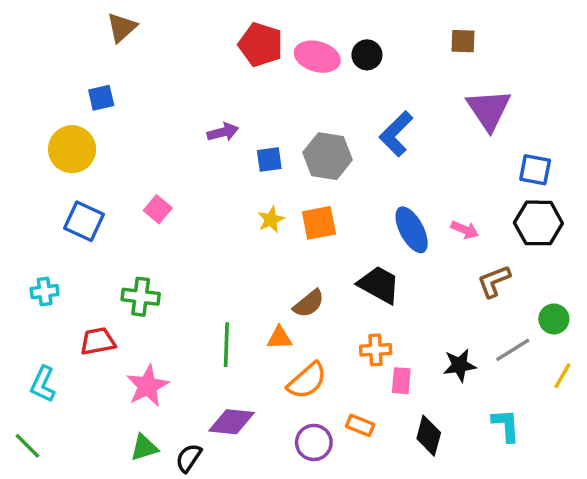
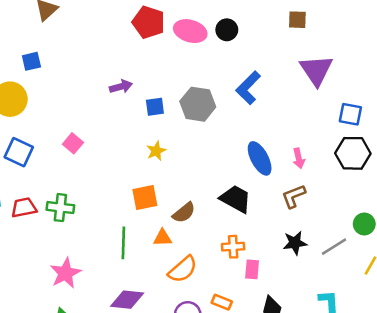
orange square: (319, 223) -> (145, 197), moved
pink arrow: (465, 230) -> (299, 158), turned 54
brown L-shape: (494, 281) -> (294, 196), moved
red trapezoid: (98, 341) -> (24, 208), moved
black star: (460, 365) -> (295, 243), moved

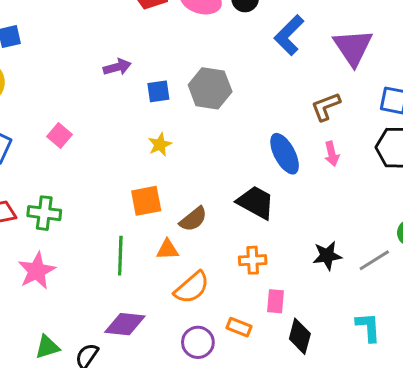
blue L-shape: (248, 88) -> (289, 35), moved
brown L-shape: (294, 196) -> (326, 107), moved
pink rectangle: (252, 269) -> (275, 301), moved
pink star: (65, 273) -> (37, 271), moved

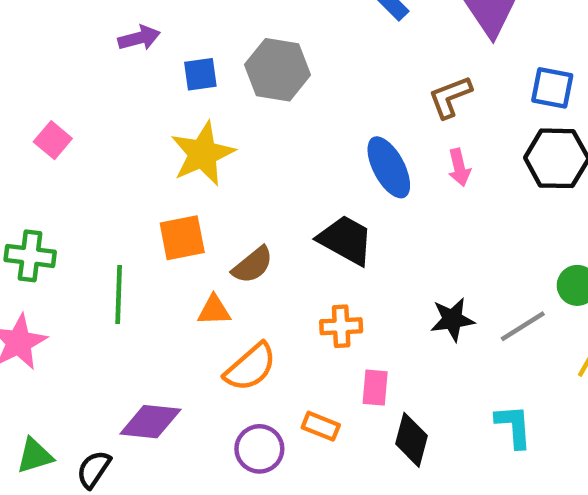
yellow star: (160, 145) -> (203, 154), size x1.8
green line: (120, 256) -> (119, 294), moved

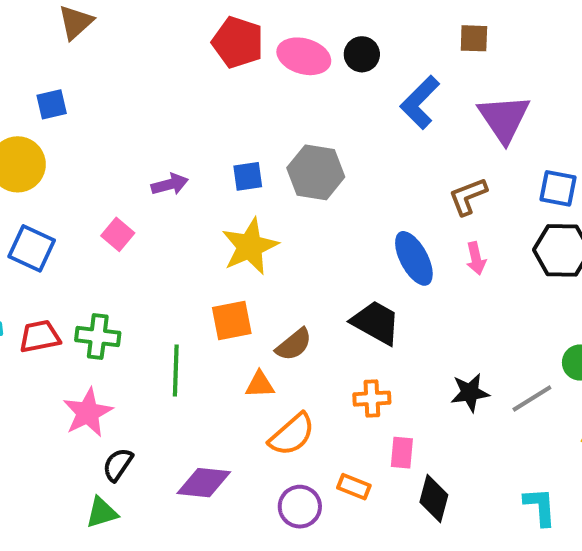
purple arrow: (139, 38) -> (170, 184), moved
cyan L-shape: (514, 426) -> (540, 507), moved
black semicircle: (94, 469) -> (118, 465), moved

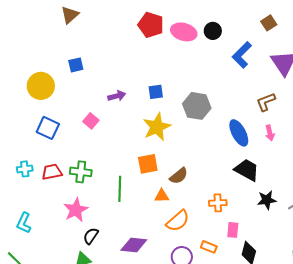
brown square: (474, 38) -> (269, 23), turned -35
blue square: (52, 104) -> (76, 65), moved
gray hexagon: (316, 172) -> (197, 106), moved
black trapezoid: (376, 322) -> (247, 170), moved

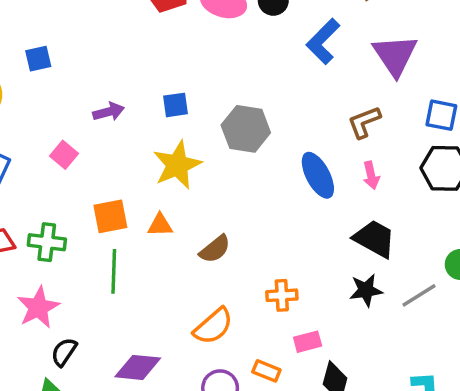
orange square: (148, 164) -> (110, 216), moved
black trapezoid: (247, 170) -> (374, 239), moved
orange triangle: (162, 196) -> (160, 225), moved
pink rectangle: (233, 230) -> (308, 342), turned 70

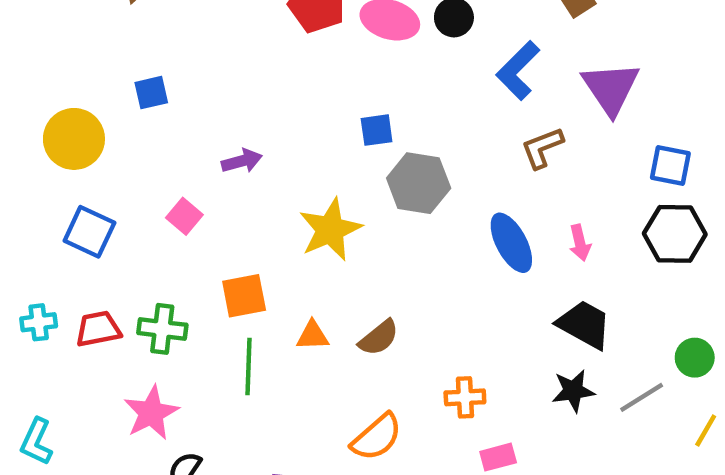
blue square: (176, 105) -> (377, 130), moved
brown L-shape: (364, 122) -> (542, 148), moved
orange triangle: (160, 225) -> (313, 336), moved

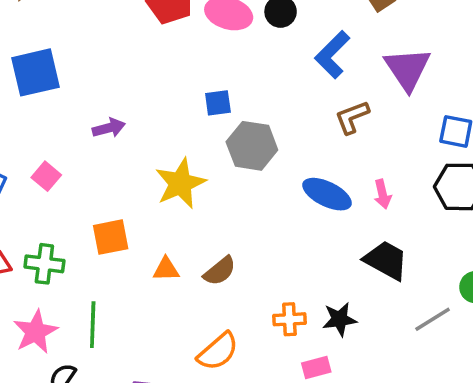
blue square: (151, 93) -> (35, 72), size x1.8
pink square: (184, 216) -> (46, 176), moved
blue ellipse: (511, 243) -> (327, 194), turned -36
green line: (248, 366) -> (93, 325), moved
black star: (573, 391) -> (340, 319), moved

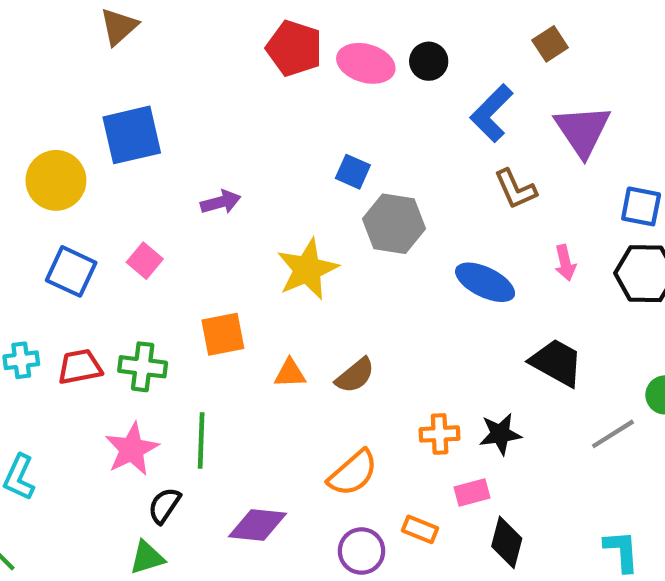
blue square: (218, 103) -> (353, 172), turned 32
brown L-shape: (352, 117) -> (515, 189), turned -93
pink arrow: (382, 194) -> (565, 263), moved

